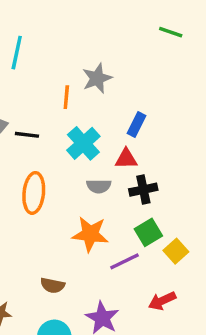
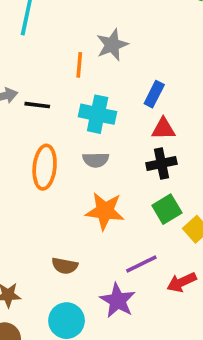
cyan cross: (83, 143) -> (98, 114), turned -36
red triangle: (126, 159) -> (163, 129), moved
gray semicircle: (99, 186) -> (96, 160), moved
purple line: (124, 261) -> (141, 264), moved

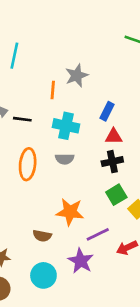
orange star: (105, 211) -> (70, 212), moved

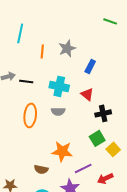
orange line: (53, 90) -> (42, 51), moved
blue rectangle: (107, 111) -> (90, 66), moved
red triangle: (114, 136) -> (87, 94), moved, turned 40
black cross: (112, 162) -> (103, 113), moved

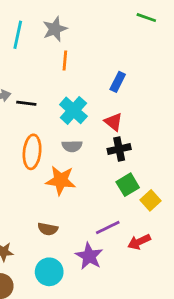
gray star: (67, 48) -> (55, 29), moved
orange line: (42, 51) -> (65, 60), moved
cyan cross: (59, 86) -> (73, 110), turned 30
black cross: (103, 113) -> (119, 149), moved
orange star: (62, 151) -> (61, 180), moved

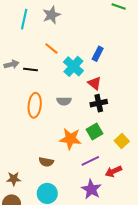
orange line: (65, 60) -> (51, 49), moved, turned -56
cyan cross: (73, 110) -> (73, 66), moved
orange star: (61, 180) -> (70, 139), moved
green square: (128, 185) -> (94, 131), moved
purple star: (89, 256) -> (91, 189), moved

